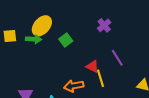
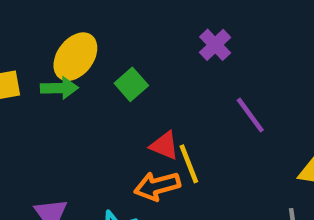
red triangle: (92, 67) -> (164, 146), moved
yellow line: (100, 78) -> (189, 164), moved

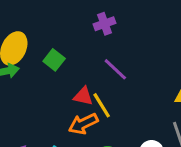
purple cross: (215, 45) -> (104, 24), turned 35
purple line: (250, 115) -> (115, 69), moved

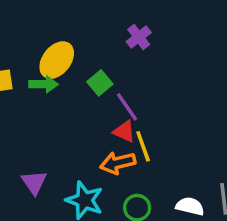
purple cross: (104, 24) -> (139, 37), moved, turned -30
purple line: (115, 69) -> (127, 107), moved

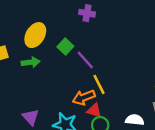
purple cross: (139, 37) -> (87, 13), turned -35
green arrow: (43, 84) -> (31, 62), moved
red triangle: (124, 131) -> (94, 111), moved

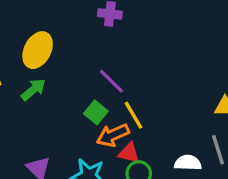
green square: (65, 46) -> (96, 112), moved
green arrow: (31, 62) -> (33, 90), turned -30

